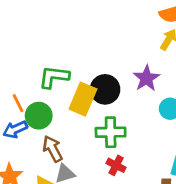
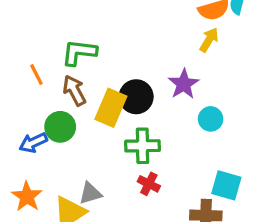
green L-shape: (54, 77) -> (79, 52), moved
orange line: (18, 103) -> (36, 75), moved
brown arrow: (53, 149) -> (74, 90), moved

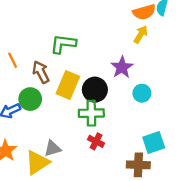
green L-shape: (79, 52) -> (63, 44), moved
black circle: (136, 97) -> (95, 90), moved
cyan square: (226, 185) -> (154, 143), turned -35

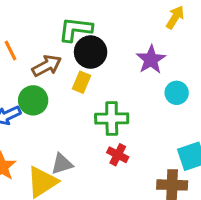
brown arrow: (41, 72) -> (47, 66), turned 90
yellow rectangle: (68, 85) -> (81, 82), size x0.6
black circle: (95, 90) -> (91, 52), moved

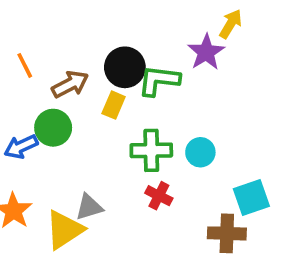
green L-shape: (75, 29) -> (159, 80), moved
purple star: (151, 60) -> (206, 52), moved
cyan circle: (177, 93) -> (200, 152), moved

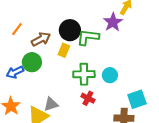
orange line: (25, 65) -> (17, 29), turned 64

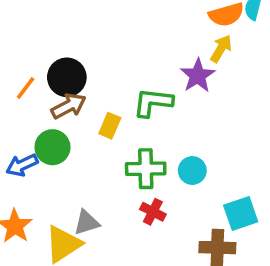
black circle: (70, 30) -> (67, 77), moved

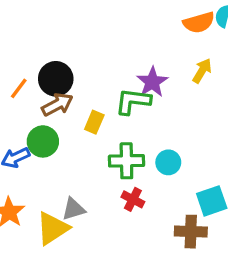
yellow arrow: (221, 49) -> (202, 71), moved
purple star: (198, 75) -> (152, 82), moved

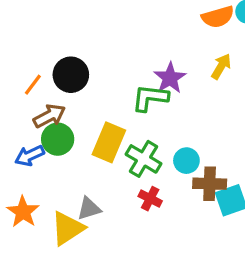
brown arrow: (57, 105) -> (49, 116), moved
yellow rectangle: (94, 122) -> (109, 142), moved, size x1.6
green cross: (126, 161) -> (144, 159), turned 32
brown cross: (191, 232) -> (210, 184), moved

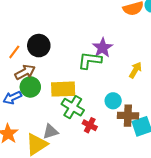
yellow arrow: (221, 66) -> (135, 70), moved
yellow rectangle: (109, 142) -> (63, 89), turned 65
green cross: (144, 159) -> (73, 107), moved

